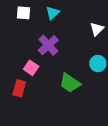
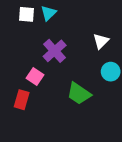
cyan triangle: (53, 13) -> (48, 13), moved
white triangle: (97, 29) -> (101, 41), moved

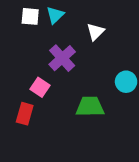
white triangle: (101, 41) -> (95, 32), moved
green trapezoid: (79, 94) -> (90, 107), turned 145

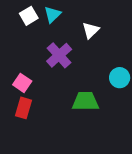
white square: (30, 16) -> (29, 16), turned -36
pink square: (40, 87) -> (22, 83), moved

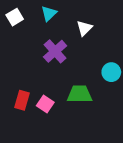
white square: (29, 16) -> (15, 17), moved
pink square: (22, 83) -> (45, 104), moved

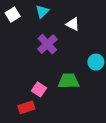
white triangle: (84, 28) -> (73, 24), turned -48
red rectangle: (22, 100) -> (26, 107), moved, turned 56

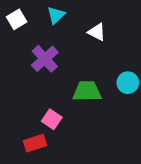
purple cross: (47, 44) -> (45, 59), moved
green trapezoid: (69, 81) -> (87, 91), moved

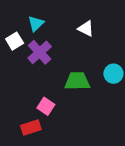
cyan triangle: (56, 15) -> (36, 24), moved
white square: (17, 19) -> (15, 41), moved

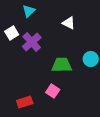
cyan triangle: (36, 24) -> (29, 11), moved
pink square: (46, 106) -> (53, 91), moved

